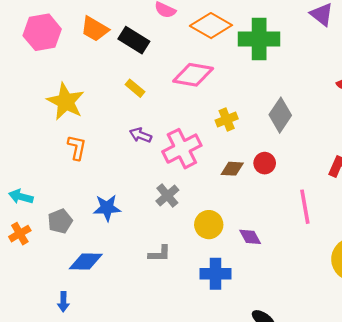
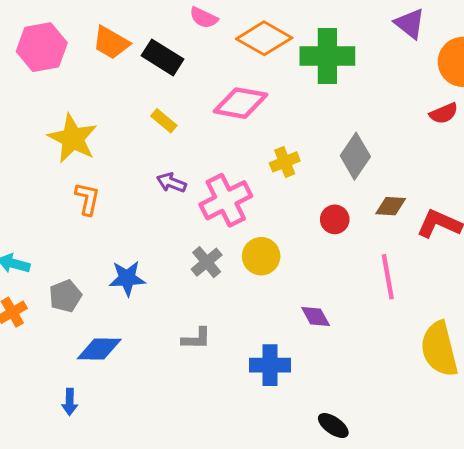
brown diamond: (232, 169) -> (391, 206), moved
yellow circle: (209, 225) -> (261, 256), moved

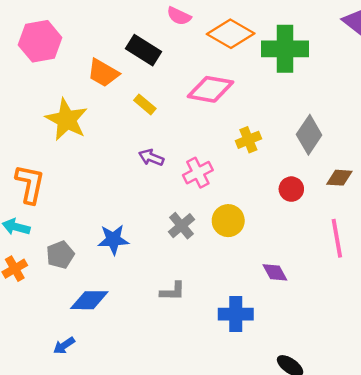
orange trapezoid: (111, 43) -> (103, 73), moved
orange L-shape: (87, 199) -> (30, 184), moved, size x1.4
pink cross: (226, 200) -> (198, 173), size x0.7
blue arrow: (70, 402) -> (64, 346), turned 55

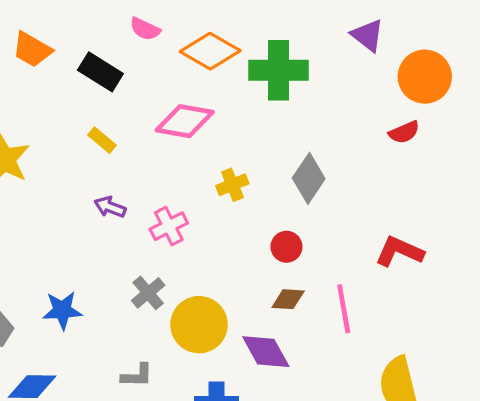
orange trapezoid: (103, 73) -> (32, 50), moved
brown diamond: (339, 178) -> (288, 299), moved
yellow circle: (228, 221) -> (199, 325), moved, size x1.4
purple diamond: (275, 272) -> (266, 352), size x1.5

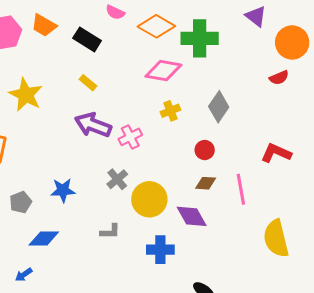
pink diamond: (185, 121) -> (163, 71), moved
purple arrow: (110, 207) -> (93, 125), size x1.8

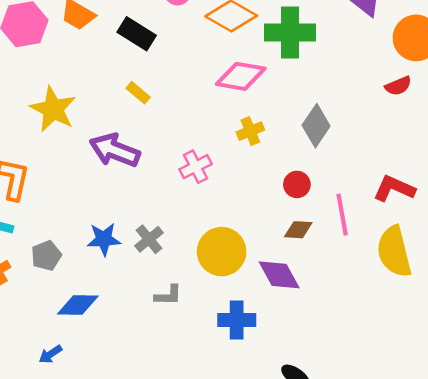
purple arrow: (93, 125) -> (115, 150), moved
gray cross: (117, 179) -> (149, 239), moved
pink line: (241, 189) -> (342, 215), moved
yellow semicircle: (276, 239) -> (394, 252), moved

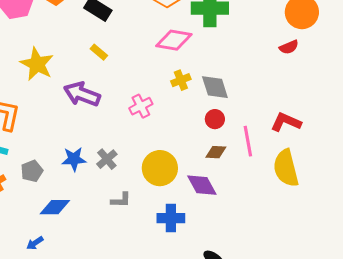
gray diamond: (316, 126) -> (215, 87), moved, turned -52

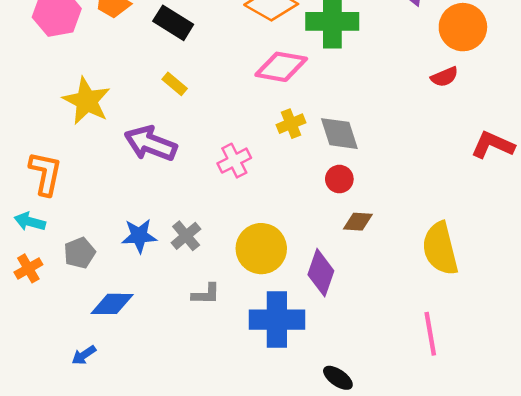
red L-shape: (286, 122) -> (493, 145), moved
pink line: (248, 141) -> (430, 334), moved
brown diamond: (216, 152) -> (358, 222), moved
purple diamond: (202, 185) -> (321, 273), turned 48
blue cross: (171, 218) -> (277, 320), size x1.4

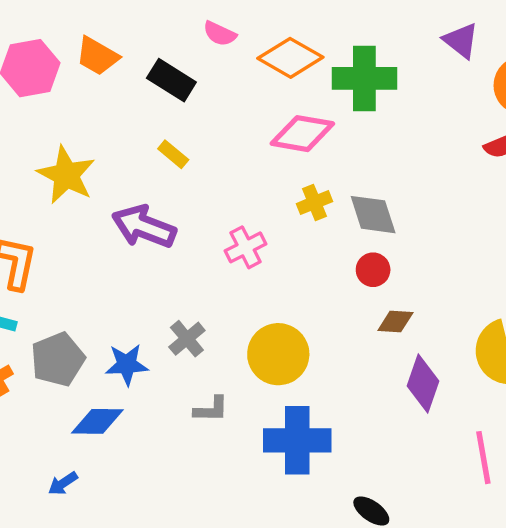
blue star: (139, 236) -> (127, 365), moved
gray pentagon: (80, 253) -> (58, 359), size x1.4
purple diamond: (321, 273) -> (423, 383), moved

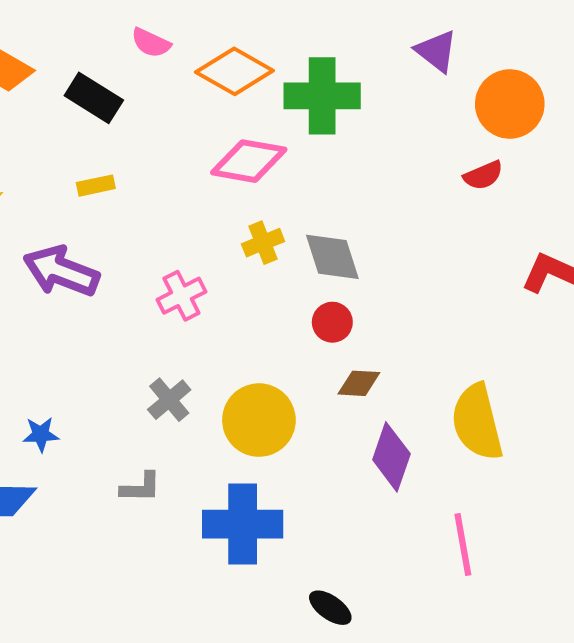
yellow rectangle: (173, 154) -> (96, 186), turned -52
gray cross: (187, 339) -> (169, 400), moved
yellow circle: (278, 354) -> (259, 420), moved
blue star: (127, 365) -> (41, 434), size x0.7

